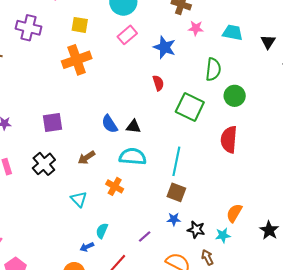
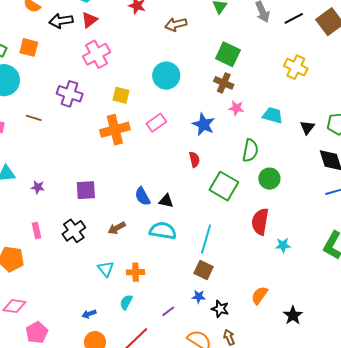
pink rectangle: (127, 35) -> (156, 123), moved
orange cross: (115, 186) -> (136, 272), moved, turned -36
cyan star: (223, 235) -> (283, 245), moved
blue arrow: (87, 247) -> (89, 314), moved

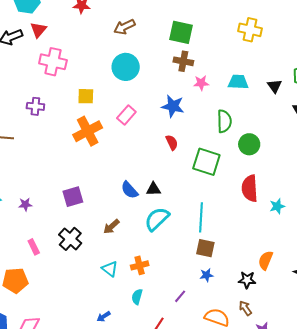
brown arrow: (176, 24) -> (124, 27), moved
pink cross: (97, 54) -> (53, 62), turned -36
purple cross: (70, 94) -> (35, 106), size x0.7
cyan semicircle: (163, 231) -> (157, 219), turned -40
black star: (220, 309) -> (247, 280), moved

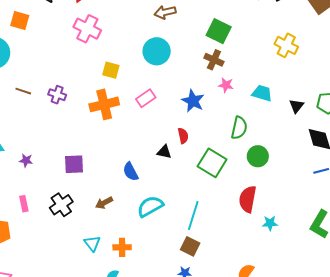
purple cross: (35, 106) -> (57, 95), moved
black triangle: (153, 189) -> (164, 152), moved

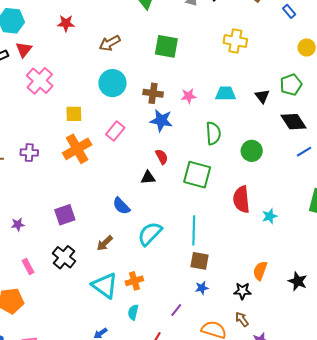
pink cross: (87, 29) -> (40, 81), turned 32
brown cross: (214, 60) -> (153, 93), moved
green circle: (258, 156) -> (252, 151), moved
cyan triangle: (92, 243) -> (105, 285), size x1.6

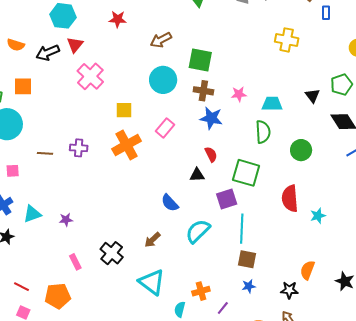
blue rectangle: (289, 11) -> (326, 13), moved, turned 40
green square: (166, 46) -> (200, 60), moved
cyan trapezoid: (226, 94) -> (272, 104), moved
purple square: (65, 215) -> (227, 199), moved
orange cross: (134, 281) -> (201, 291), moved

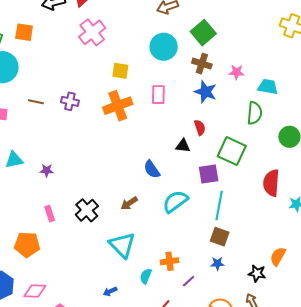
green square: (200, 60) -> (203, 33), turned 30
pink rectangle: (165, 128) -> (158, 95), turned -48

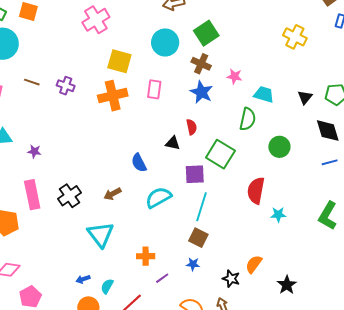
yellow square: (120, 71) -> (119, 61), size x1.4
pink rectangle: (50, 214) -> (32, 195), size x1.8
cyan semicircle: (146, 276) -> (107, 286), moved

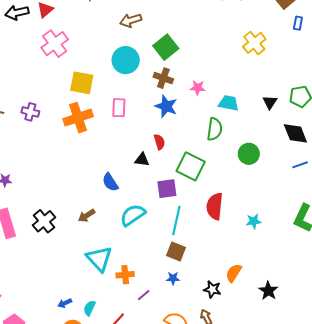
yellow cross: (295, 37) -> (254, 43), turned 30
red semicircle: (256, 191) -> (215, 206), moved
cyan triangle: (101, 234) -> (99, 259), moved

